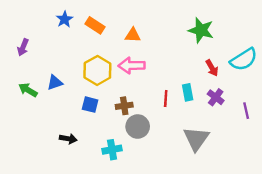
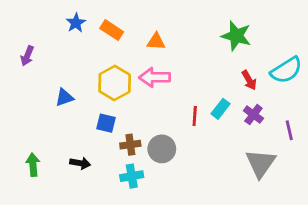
green arrow: (28, 90) -> (33, 165), moved, turned 54
cyan rectangle: (188, 92) -> (220, 109), turned 49
brown cross: (124, 106) -> (130, 145), moved
gray triangle: (196, 139) -> (261, 163), moved

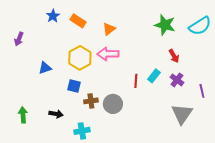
orange triangle: (156, 42) -> (109, 29), turned -40
cyan semicircle: (286, 70) -> (200, 26), moved
cyan cross: (132, 176) -> (82, 131), moved

